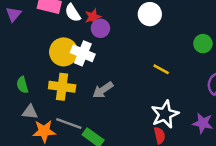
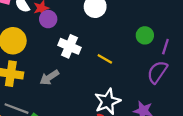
white cross: (83, 53) -> (70, 46), moved

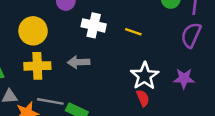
gray arrow: (49, 77) -> (79, 62), turned 42

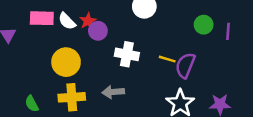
purple semicircle: (191, 35) -> (185, 65), moved

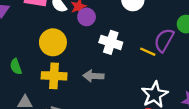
purple semicircle: (185, 65) -> (164, 40), moved
green semicircle: (32, 104) -> (16, 67), moved

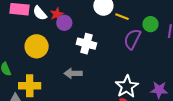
yellow line: (148, 52) -> (122, 17), moved
yellow cross: (54, 76) -> (30, 86), moved

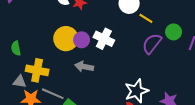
purple circle: (64, 23) -> (82, 40), moved
yellow circle: (37, 46) -> (66, 39), moved

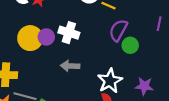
green circle: (174, 32) -> (130, 45), moved
gray arrow: (84, 67) -> (70, 66), moved

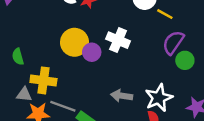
purple circle: (46, 37) -> (92, 52), moved
gray arrow: (70, 66) -> (122, 96), moved

